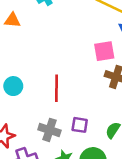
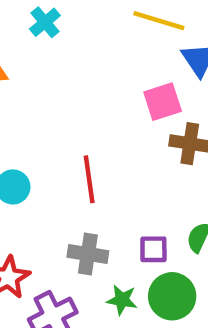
purple square: (80, 125) -> (153, 249), moved

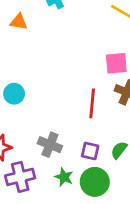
red line: (89, 179) -> (92, 103), moved

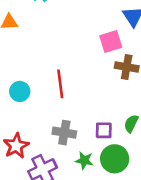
red line: (92, 103) -> (60, 84), moved

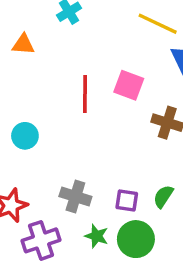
pink square: (111, 41) -> (129, 85), moved, turned 30
red line: (60, 84) -> (85, 94), moved

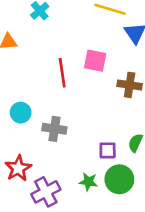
gray cross: (75, 197) -> (54, 129), moved

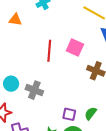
cyan circle: (21, 113) -> (11, 84), moved

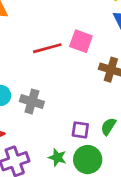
red line: (49, 51) -> (47, 48), turned 75

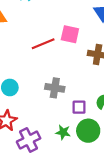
gray cross: (32, 101) -> (55, 88), moved

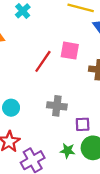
red line: (43, 44) -> (43, 61), turned -30

